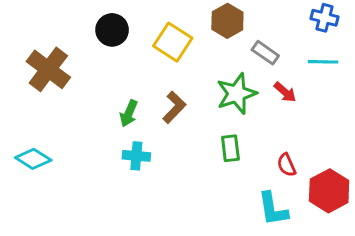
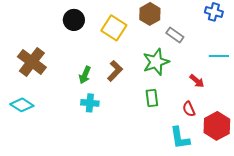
cyan line: (323, 62) -> (219, 56), moved
brown cross: (48, 69) -> (32, 62), moved
red arrow: (285, 92) -> (197, 81), moved

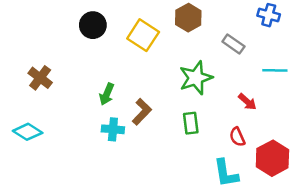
gray rectangle: (175, 35) -> (233, 44), moved
brown cross: (32, 62) -> (40, 78), size x0.7
brown L-shape: (115, 71) -> (142, 112), moved

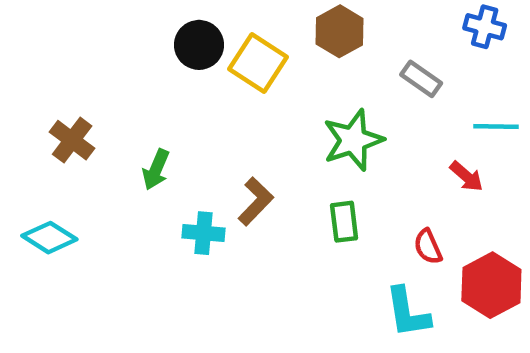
black circle: (93, 25) -> (199, 45), moved
green arrow: (107, 94) -> (156, 170), moved
red arrow: (247, 102) -> (466, 176), moved

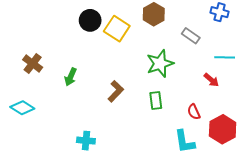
cyan cross: (204, 233) -> (86, 141), moved

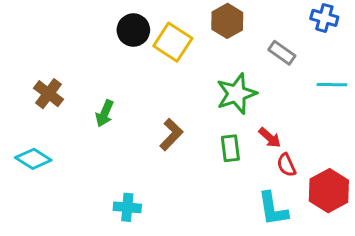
red arrow: (211, 80) -> (270, 138), moved

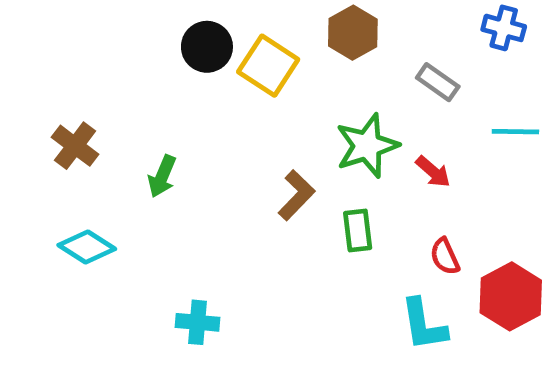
brown L-shape: (171, 135) -> (296, 195), moved
red arrow: (270, 138) -> (433, 172), moved
cyan diamond: (33, 159) -> (87, 247), moved

